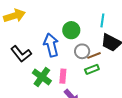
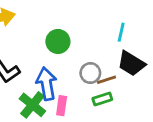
green circle: (71, 30) -> (58, 41), moved
blue arrow: (51, 45) -> (46, 84), moved

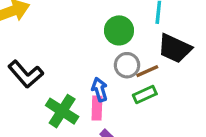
green circle: (58, 41) -> (119, 30), moved
blue arrow: (46, 84) -> (100, 90), moved, size x0.6

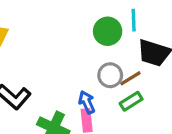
green circle: (119, 30) -> (108, 31), moved

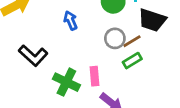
blue arrow: (87, 102) -> (71, 21), moved

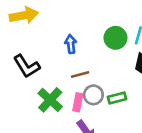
gray circle: (115, 38) -> (93, 95), moved
brown line: (132, 41) -> (80, 75), moved

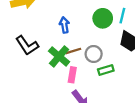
gray circle: (93, 95) -> (94, 54), moved
green cross: (50, 100) -> (59, 56), moved

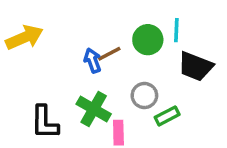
black L-shape: (27, 45) -> (45, 122), moved, turned 45
brown line: (73, 51) -> (109, 54), moved

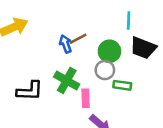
green circle: (148, 40) -> (109, 51), moved
green rectangle: (167, 116) -> (122, 85), turned 36
black L-shape: (45, 122) -> (30, 91), turned -88

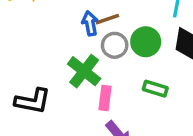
gray circle: (105, 70) -> (115, 45), moved
black L-shape: (30, 91) -> (33, 101), moved

